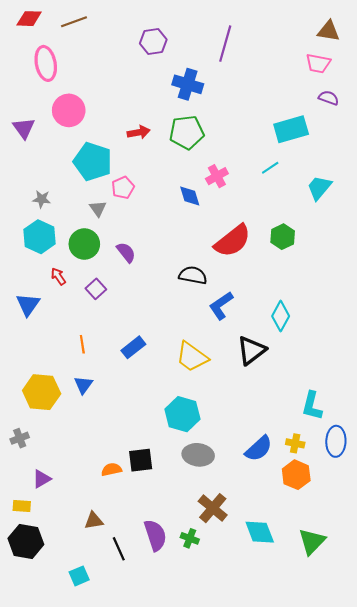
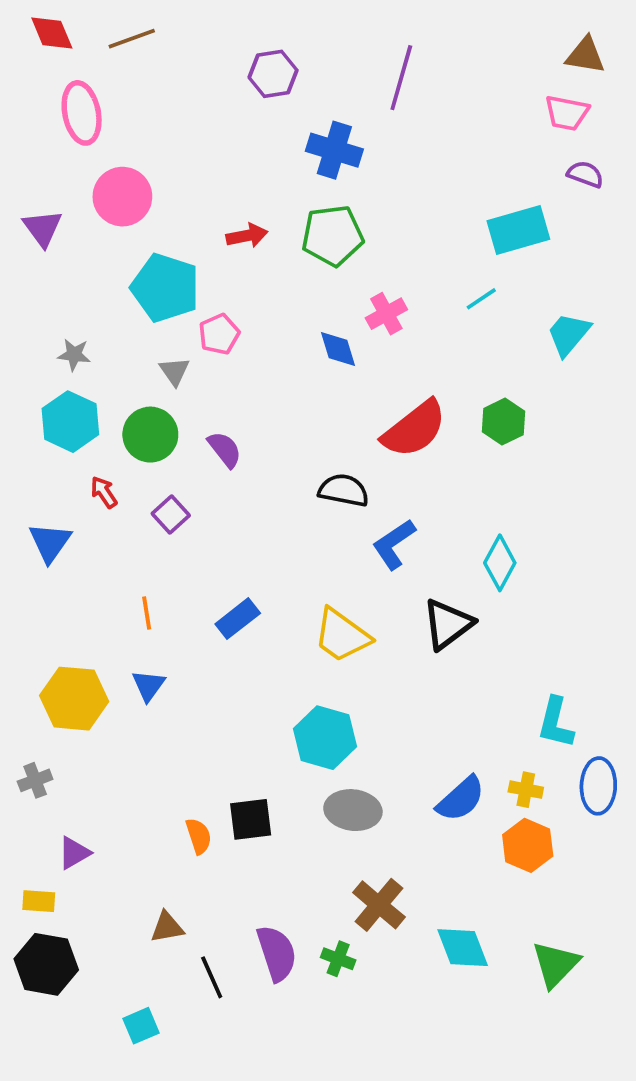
red diamond: (29, 19) -> (52, 33), turned 65
orange semicircle: (111, 469) -> (199, 836), turned 84

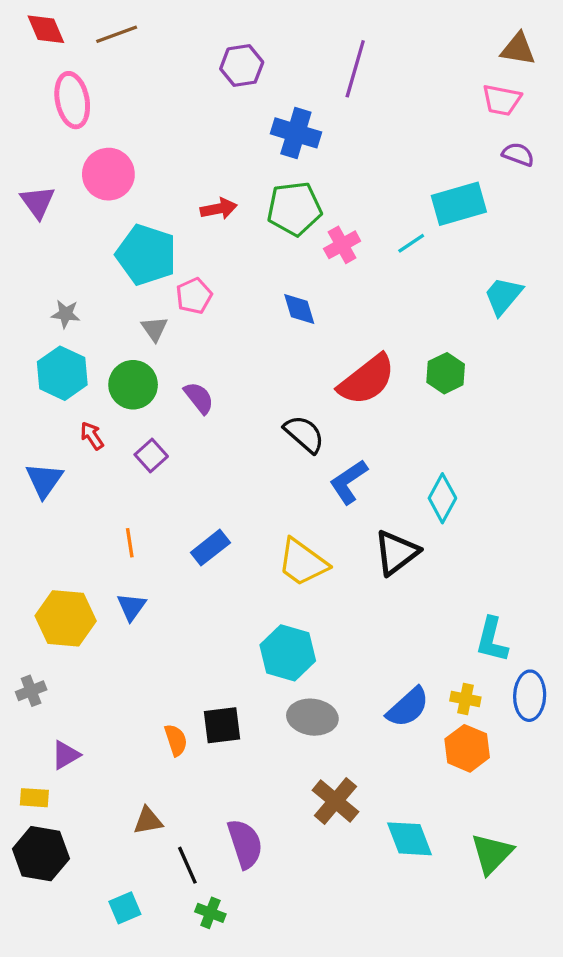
cyan line: (481, 299) -> (411, 243), moved
pink cross: (386, 314) -> (342, 245), moved
black semicircle: (344, 490) -> (304, 434), turned 30
green cross: (338, 959) -> (210, 913), moved

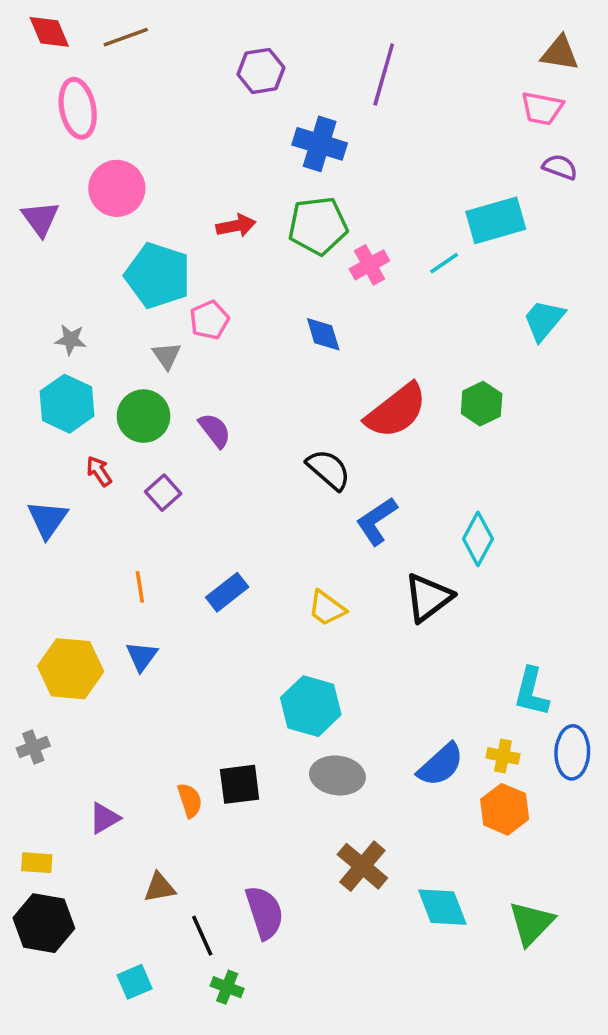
yellow trapezoid: (303, 562) -> (327, 608), size x0.7
purple triangle: (66, 755) -> (104, 818), moved

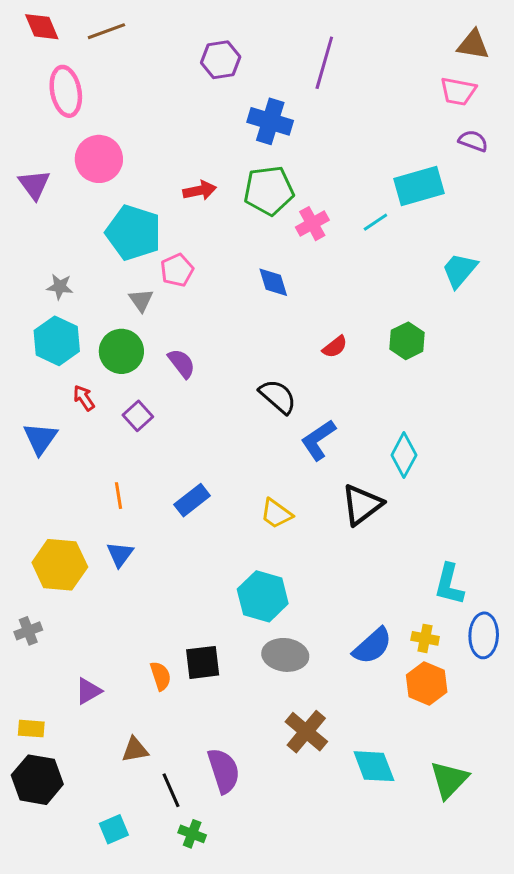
red semicircle: (396, 411) -> (335, 347), size x0.5

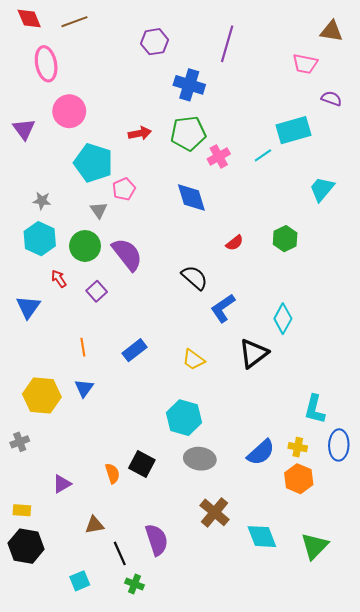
pink trapezoid: (458, 91) -> (305, 64), moved
blue diamond: (273, 282) -> (191, 198), size x1.4
purple semicircle: (182, 363) -> (127, 254), size x1.6
black square: (203, 662) -> (142, 464), turned 35

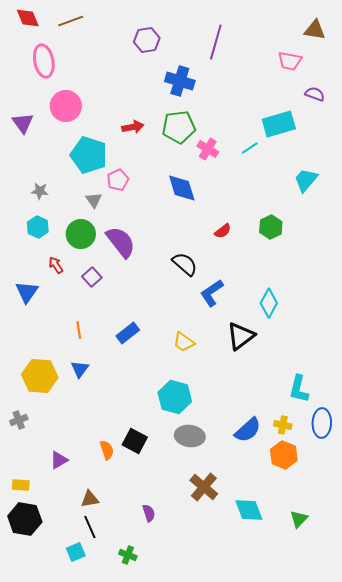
pink cross: (219, 156) -> (208, 149), turned -30
cyan hexagon: (40, 239) -> (38, 227), size x0.7
purple semicircle: (157, 540) -> (149, 513), size x0.6
green triangle: (315, 546) -> (299, 519), size x0.7
black line: (120, 553) -> (90, 527), moved

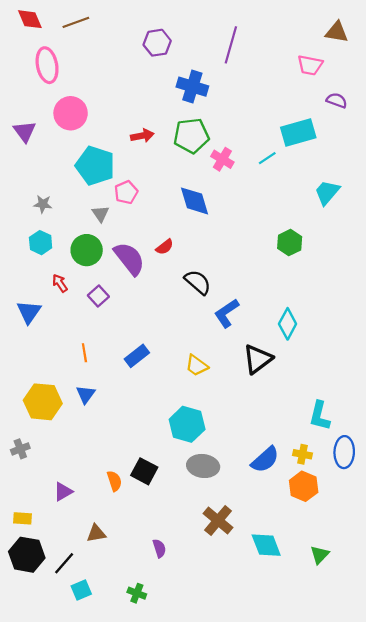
red semicircle: (223, 231) -> (165, 247), moved
black line: (90, 527) -> (64, 563), moved, turned 65

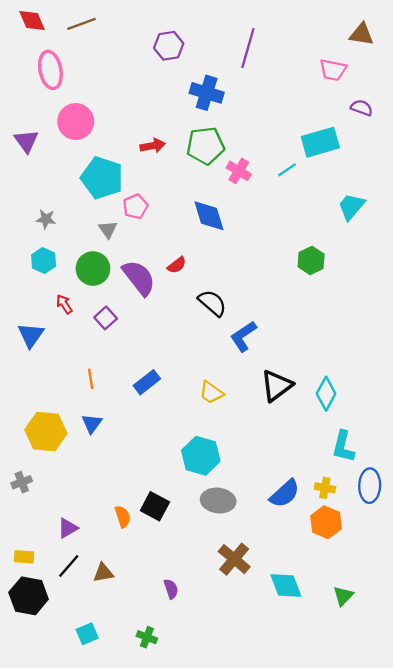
cyan diamond: (288, 324) -> (326, 394), moved
black line: (64, 563) -> (69, 566), moved

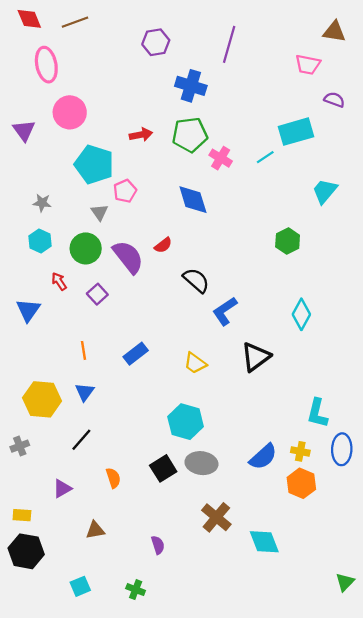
cyan diamond: (326, 394) -> (301, 314), moved
black square: (155, 506) -> (163, 468), moved, turned 30
black line: (69, 566) -> (81, 440), moved
green triangle: (343, 596) -> (345, 582), moved

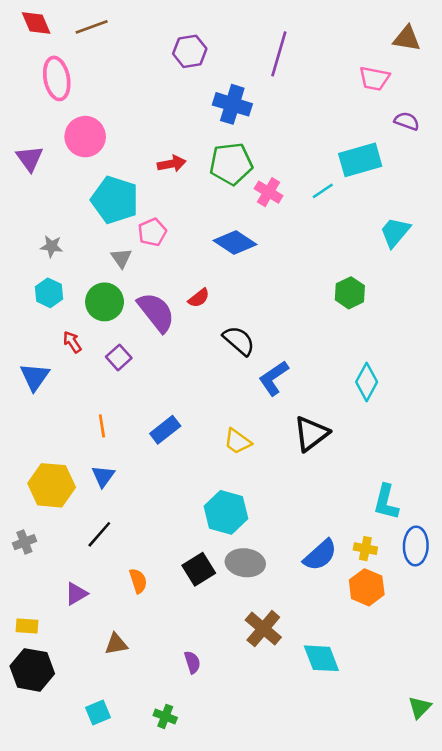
blue diamond: (193, 200) -> (235, 242), turned -40

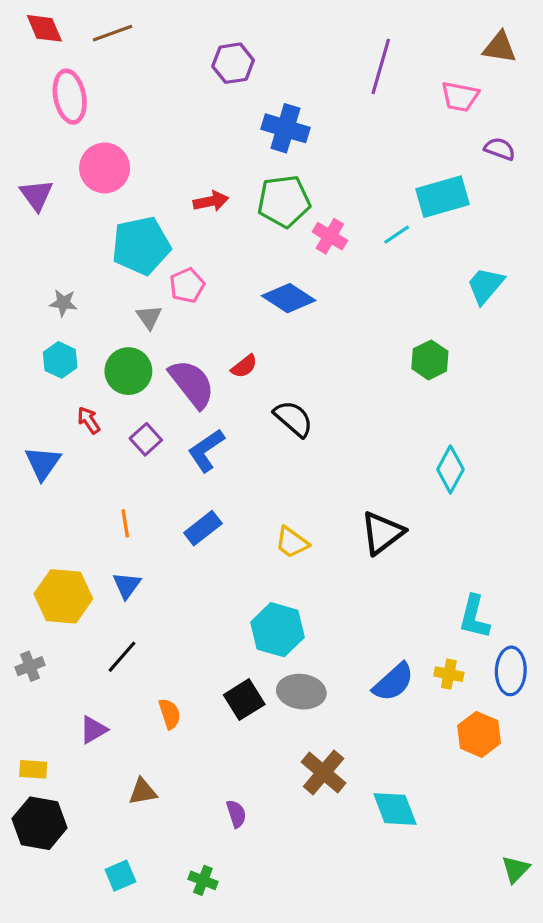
purple line: (279, 54) -> (381, 66), moved
cyan pentagon: (115, 200) -> (141, 246), turned -30
blue L-shape: (274, 378) -> (206, 450), moved
orange hexagon: (367, 587) -> (479, 734), moved

